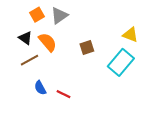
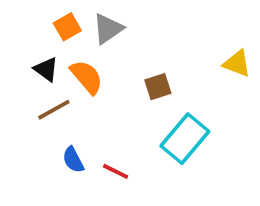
cyan rectangle: (121, 62) -> (185, 139), moved

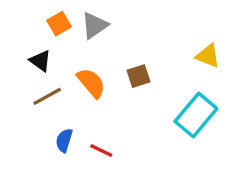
orange semicircle: (87, 77) -> (91, 83), moved
cyan rectangle: (185, 139) -> (196, 115), moved
blue semicircle: (73, 160) -> (64, 140), turned 45

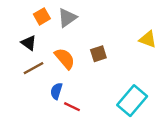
cyan rectangle: (196, 115) -> (132, 101), moved
blue semicircle: (64, 140) -> (56, 91), moved

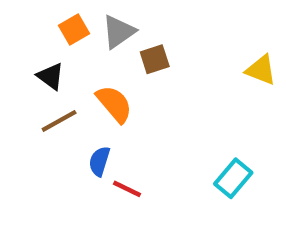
brown square: (98, 54) -> (155, 59), moved
cyan rectangle: (132, 101) -> (233, 178), size x0.7

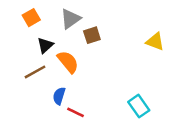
orange square: (74, 30) -> (31, 18), moved
black triangle: (51, 76) -> (45, 45), moved, turned 42
cyan rectangle: (233, 178) -> (139, 106), turned -75

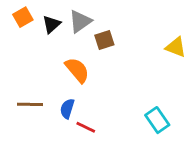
orange square: (31, 18) -> (23, 17), moved
black triangle: (45, 45) -> (51, 24), moved
brown line: (35, 72) -> (30, 104), moved, turned 30

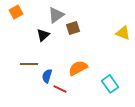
black triangle: (51, 24) -> (43, 35), moved
orange semicircle: (77, 70) -> (78, 68), moved, turned -78
brown line: (30, 104) -> (29, 64), moved

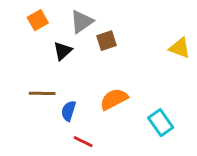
orange square: (16, 12) -> (38, 20), moved
red line: (60, 89) -> (83, 142), moved

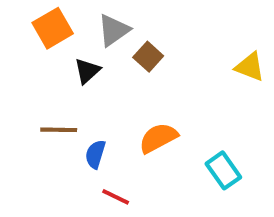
orange square: (38, 20) -> (53, 28), size x1.4
brown square: (107, 41) -> (148, 57), turned -30

